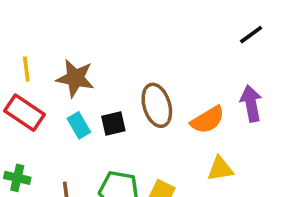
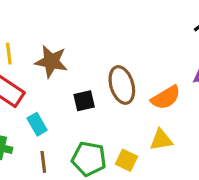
cyan rectangle: (79, 125) -> (37, 124), moved
yellow triangle: (220, 169) -> (161, 140), moved

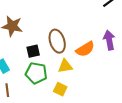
yellow triangle: (161, 140) -> (65, 66), moved
green pentagon: (89, 159) -> (36, 73), moved

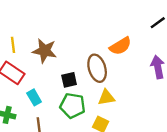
orange semicircle: (85, 49) -> (120, 46), moved

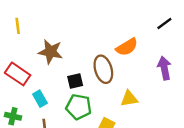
yellow line: (13, 45) -> (18, 26), moved
yellow triangle: (106, 97) -> (129, 99), moved

